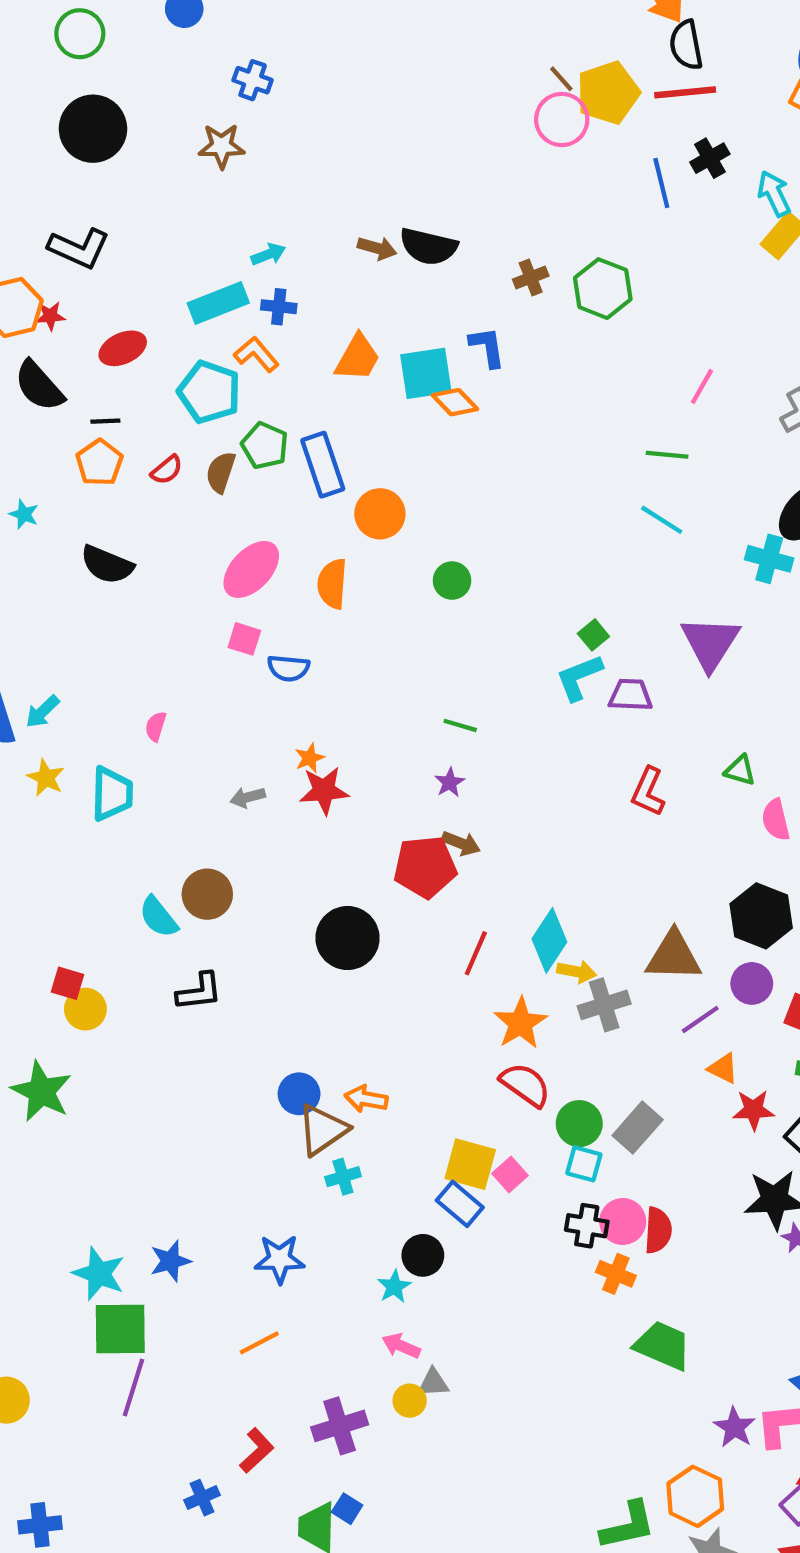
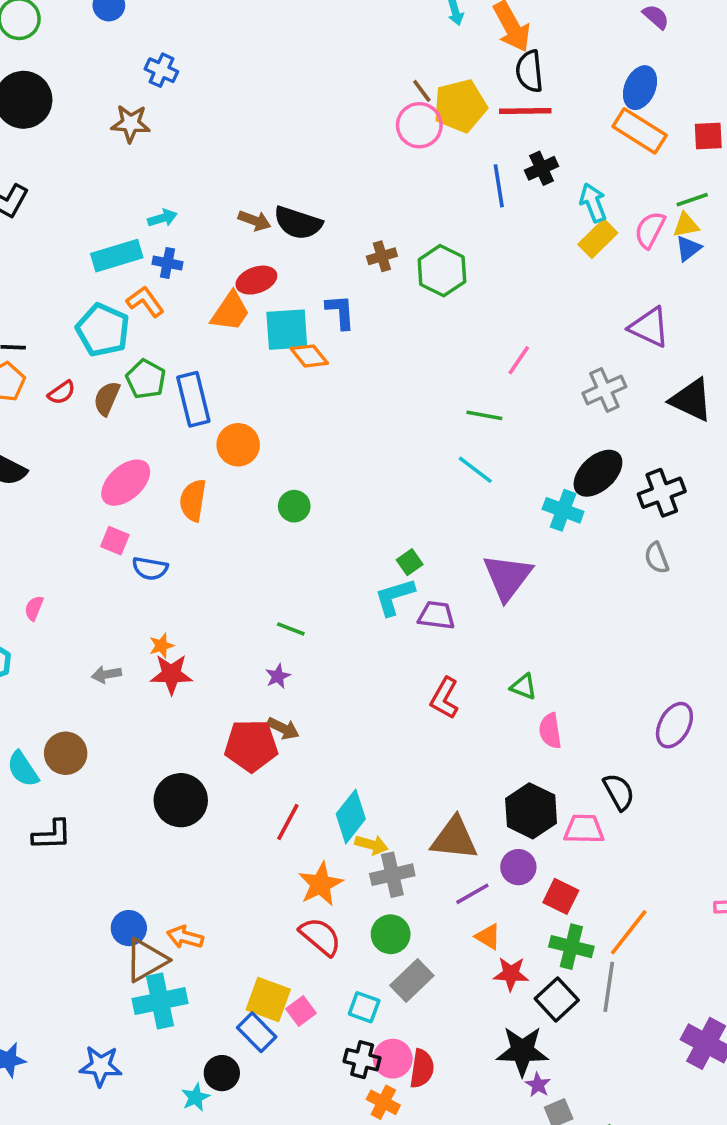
red ellipse: (123, 348) -> (256, 280), moved
green circle: (579, 1124) -> (391, 934), moved
cyan cross: (343, 1177) -> (160, 1001), size x1.8

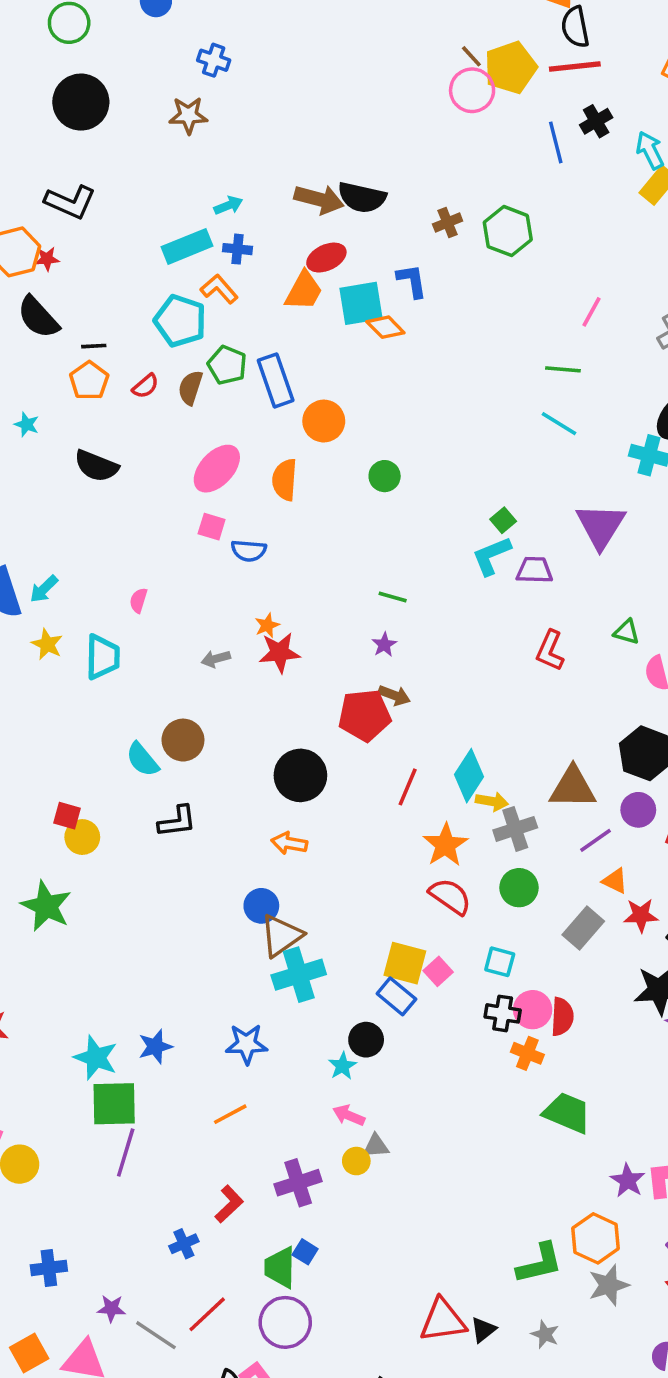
brown arrow: (255, 221) -> (319, 199), size x1.5
orange arrow: (185, 937) -> (289, 843), moved
gray rectangle: (412, 980) -> (583, 928), moved

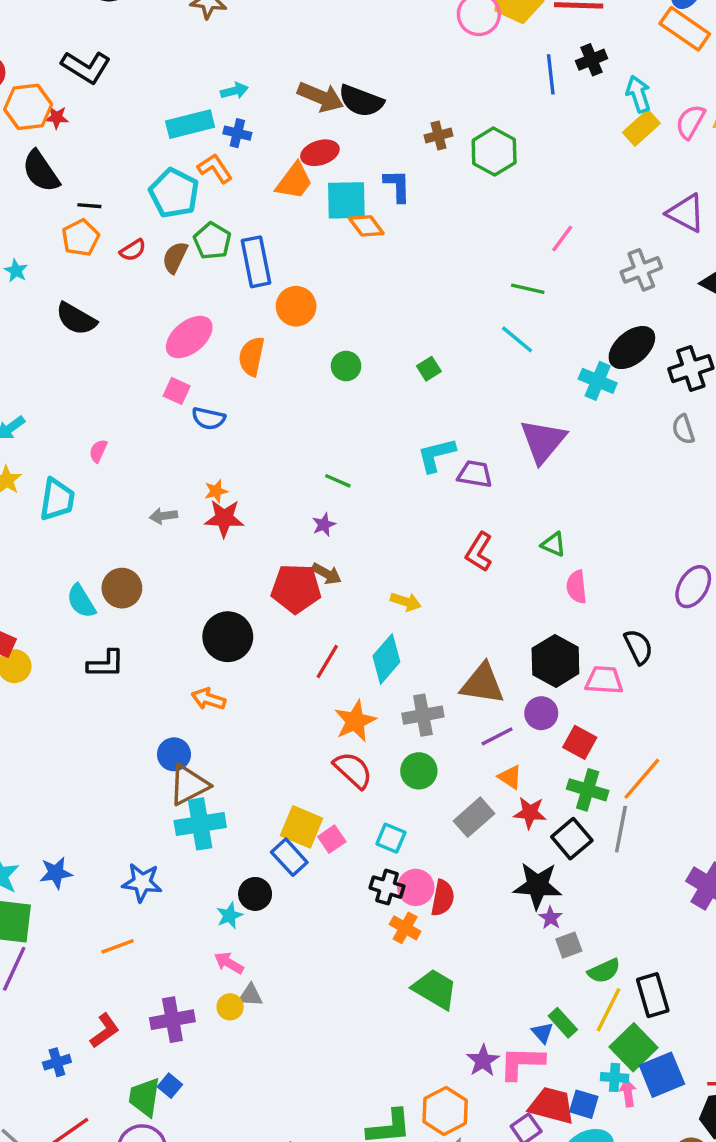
green square: (503, 520) -> (429, 369), moved
yellow arrow: (492, 801) -> (406, 602), moved

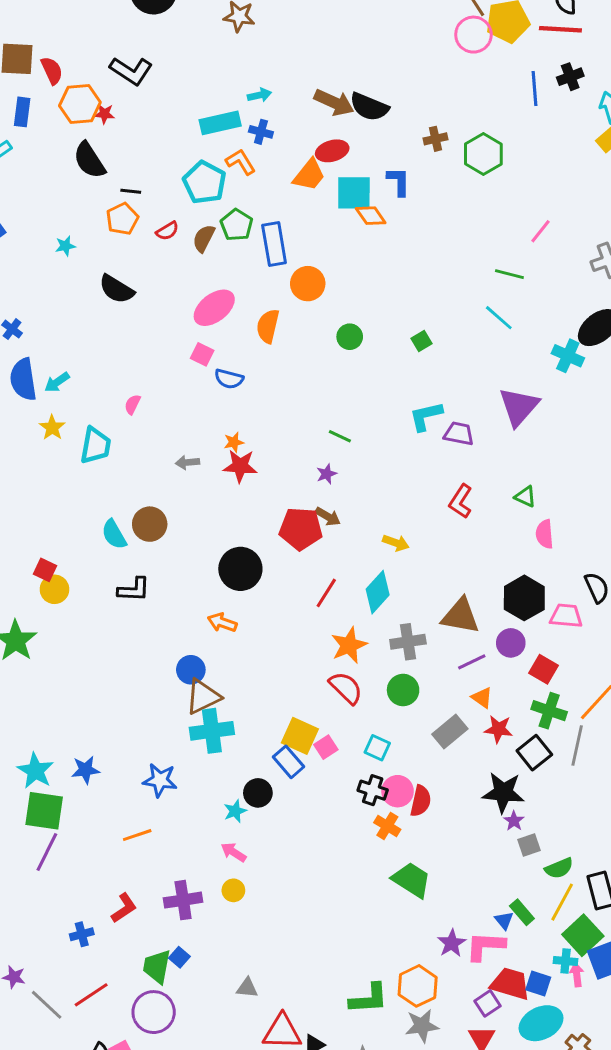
cyan star: (16, 271) -> (65, 246), turned 30
gray triangle: (250, 995) -> (247, 988), moved

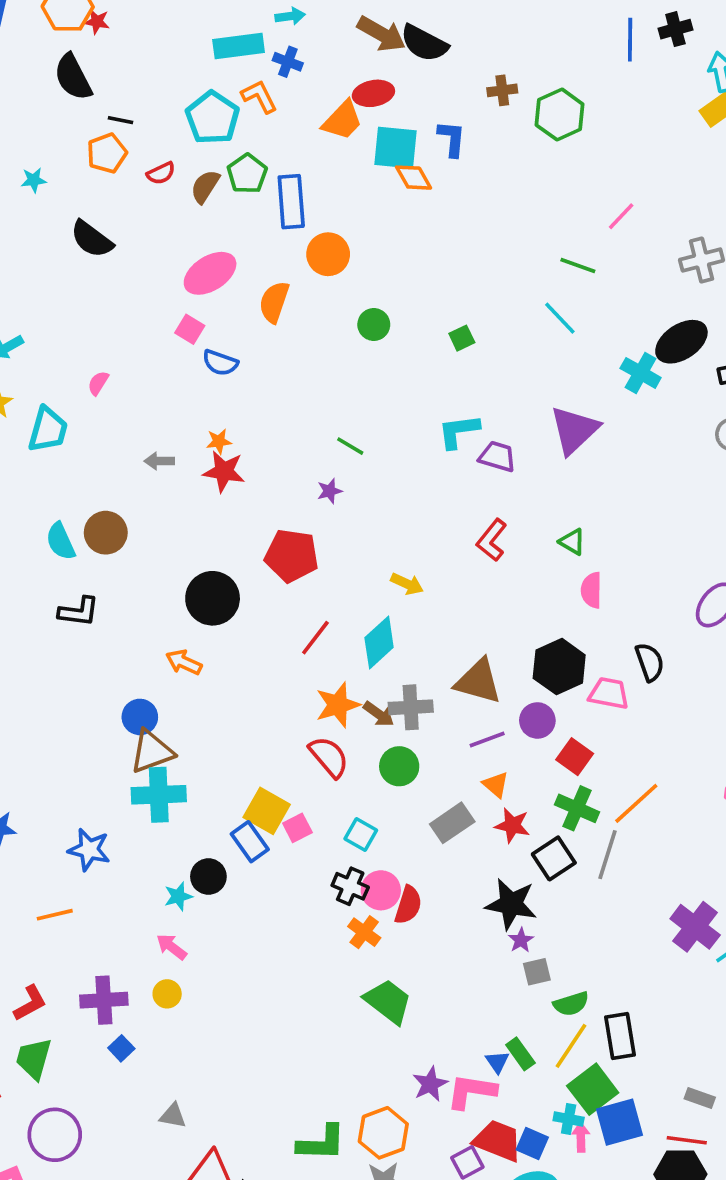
brown arrow: (328, 517) -> (379, 714), moved
blue square: (179, 957) -> (121, 1048), moved
green trapezoid: (157, 967) -> (34, 1059), moved

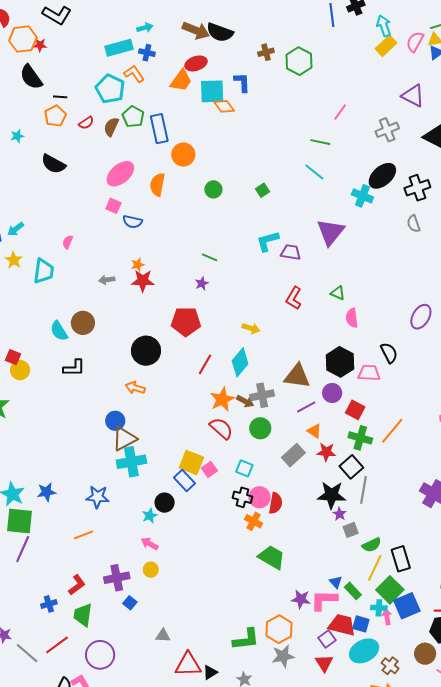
gray line: (608, 855) -> (363, 490), moved
green rectangle: (520, 1054) -> (353, 591), moved
purple star: (430, 1084) -> (301, 599), turned -30

